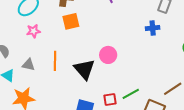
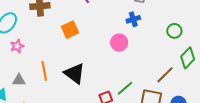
orange square: (71, 21) -> (70, 30), moved
pink circle: (108, 55) -> (119, 43), moved

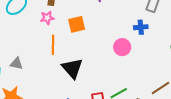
pink star: (17, 46) -> (47, 18), moved
orange line: (44, 71) -> (53, 45), moved

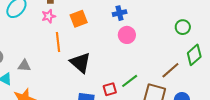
blue cross: (141, 27) -> (120, 13), moved

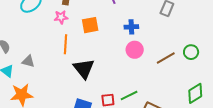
green diamond: (194, 55) -> (195, 93), moved
brown line: (170, 70) -> (166, 58), moved

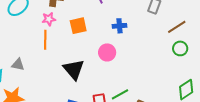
orange line: (66, 44) -> (45, 40), moved
pink circle: (135, 50) -> (107, 52), moved
brown line: (166, 58) -> (177, 27), moved

